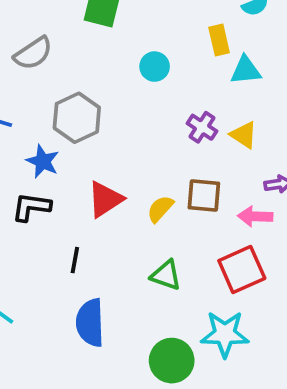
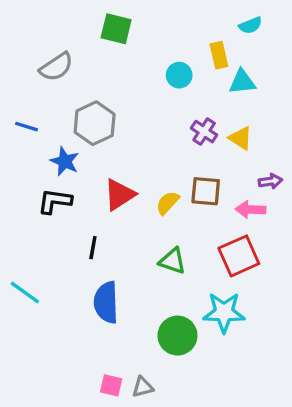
cyan circle: (155, 67) -> (179, 75), moved

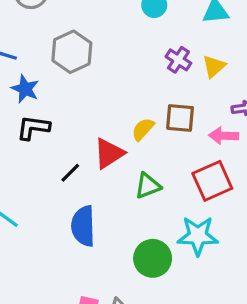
yellow triangle: (241, 138) -> (214, 66), turned 45
blue star: (65, 161) -> (25, 89), moved
red triangle: (119, 195) -> (109, 153), moved
black line: (93, 248) -> (70, 173), turned 35
green triangle: (173, 261) -> (148, 186), turned -40

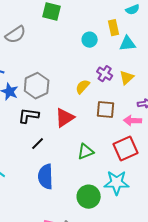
gray hexagon: (72, 52) -> (37, 86), moved
black L-shape: (33, 128) -> (29, 116), moved
yellow semicircle: (143, 129) -> (83, 87), moved
red triangle: (109, 153) -> (65, 118), moved

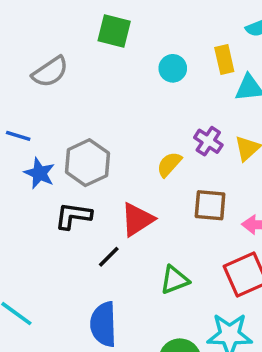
cyan circle: (90, 40) -> (173, 68), moved
black line: (38, 144) -> (109, 257), moved

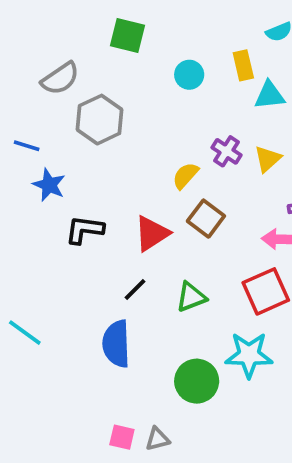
gray hexagon: (87, 163) -> (100, 120), moved
brown square: (210, 205) -> (206, 219), moved, turned 32
black line: (109, 257) -> (135, 290), moved

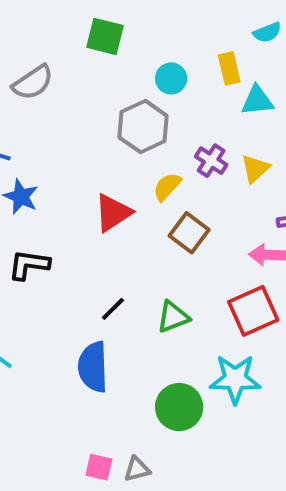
gray hexagon: (100, 120) -> (143, 127), moved
black L-shape: (85, 230) -> (29, 265), moved
red triangle: (152, 234) -> (113, 213), moved

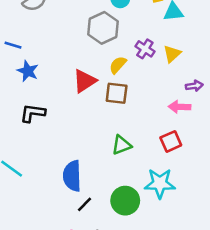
brown square: (189, 233) -> (117, 93), moved, turned -30
black line: (113, 309) -> (84, 204), moved
red square: (253, 311) -> (171, 141), size x0.7

